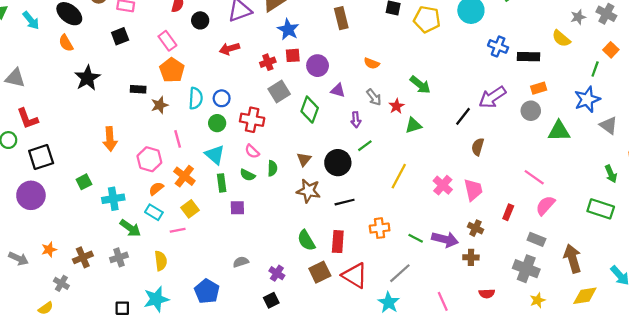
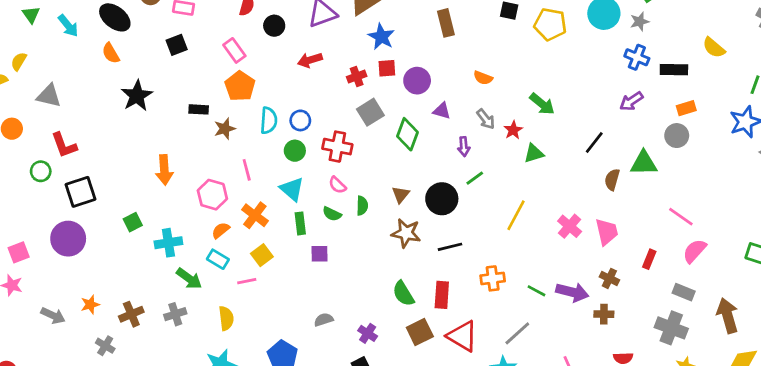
gray star: (578, 17) -> (640, 22), moved
purple arrow: (492, 97) -> (631, 101), moved, size x0.7
green triangle: (559, 131) -> (644, 163), moved

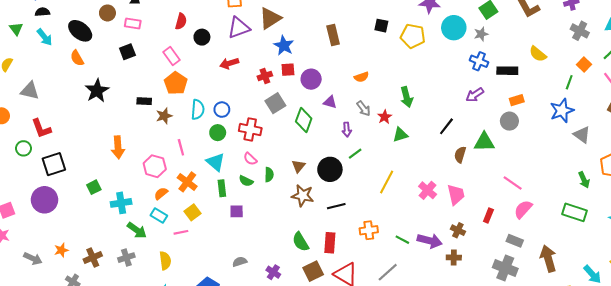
orange semicircle: (483, 78) -> (361, 77), turned -40
green arrow: (542, 104) -> (407, 97), turned 36

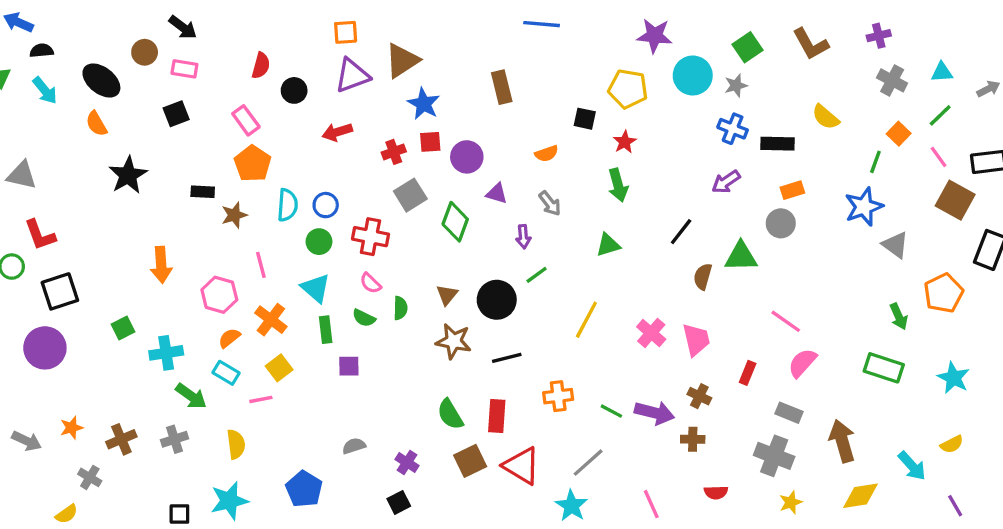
black square: (381, 26) -> (585, 119), moved
red star: (385, 117) -> (625, 142), moved

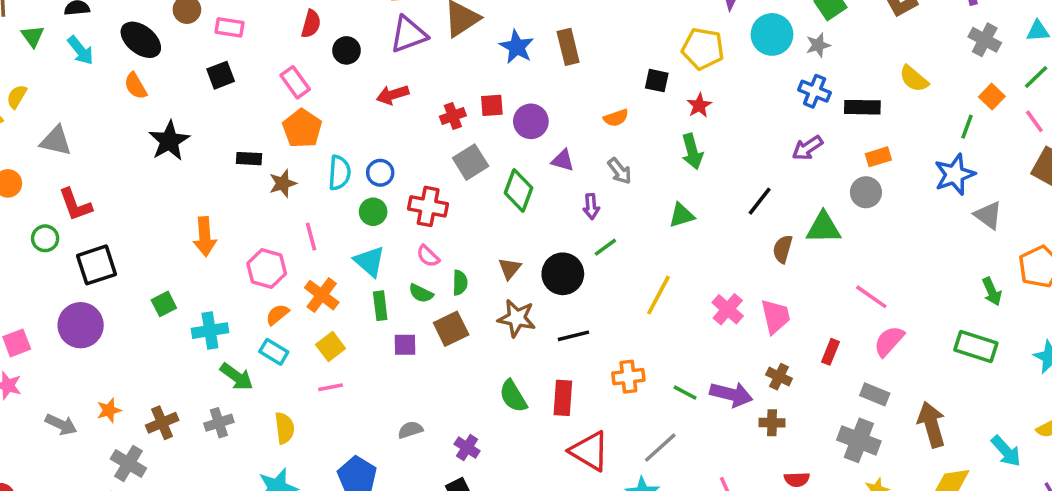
blue star: (424, 104) -> (517, 47), moved
pink line: (261, 399) -> (331, 387), moved
brown square: (470, 461) -> (451, 329), moved
gray cross: (90, 477) -> (128, 463), size x1.4

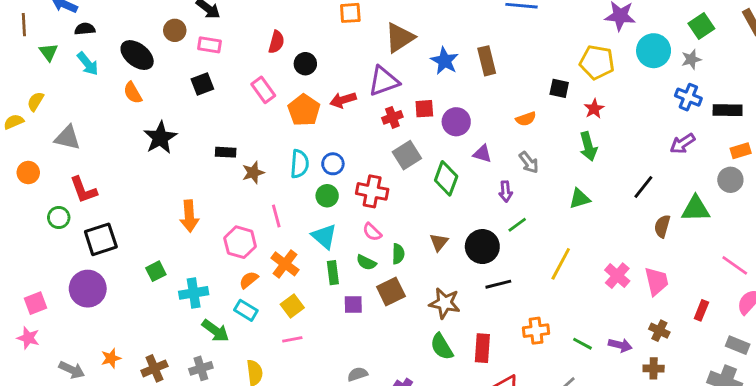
purple triangle: (409, 34) -> (384, 81), moved
orange pentagon: (302, 128) -> (304, 110), moved
brown star: (517, 318) -> (445, 303), moved
black line: (573, 336) -> (498, 284), moved
purple arrow: (731, 394) -> (620, 345), size x0.7

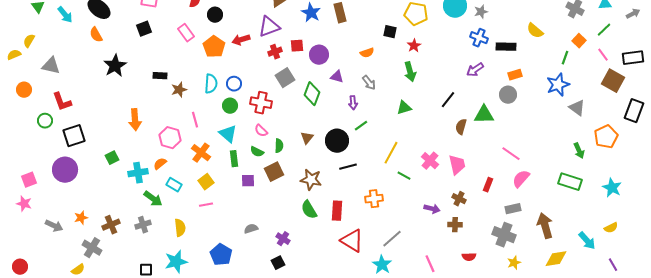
orange semicircle: (249, 280) -> (160, 164), moved
green line: (582, 344) -> (404, 176), moved
gray rectangle: (738, 345) -> (513, 209), turned -35

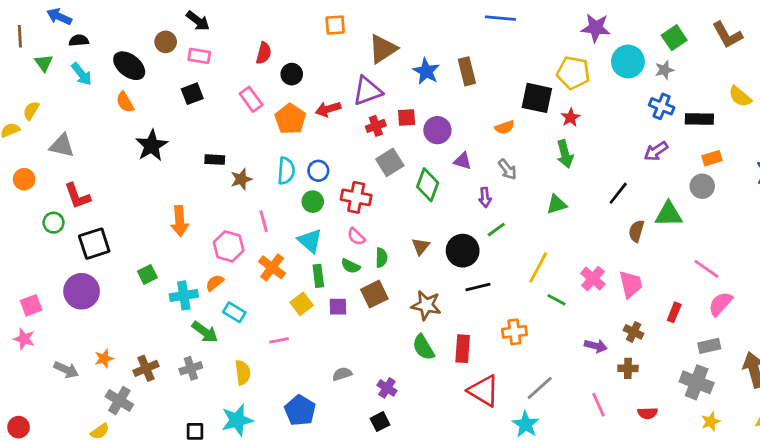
black square: (390, 32) -> (537, 98), size x1.6
yellow square: (206, 182) -> (302, 304), moved
pink line: (430, 264) -> (599, 405), moved

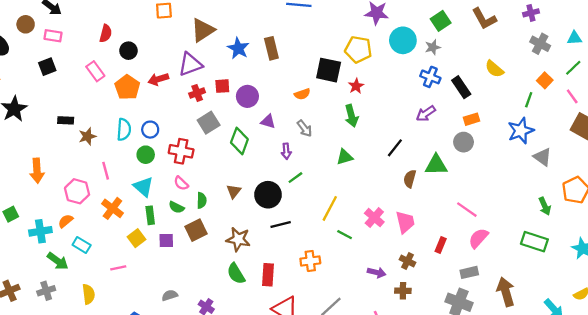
black rectangle: (699, 119) -> (461, 87), turned 55

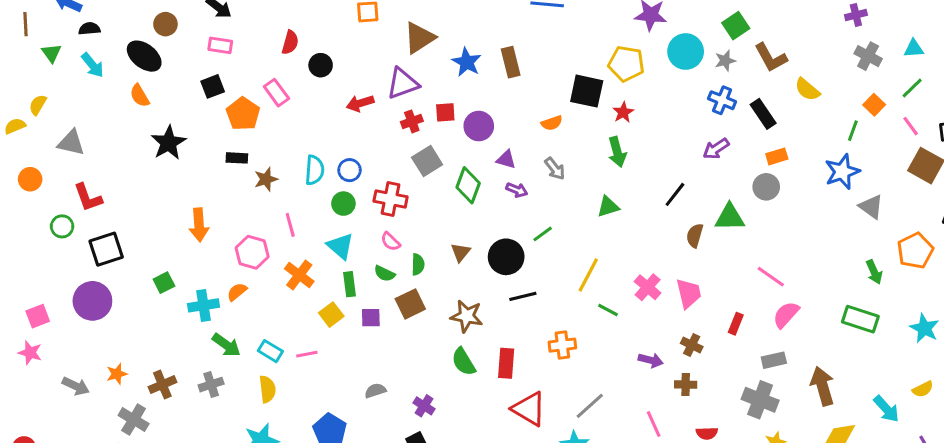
brown L-shape: (484, 19) -> (771, 58), moved
brown circle: (26, 24) -> (165, 24), moved
orange pentagon: (127, 87) -> (243, 114), moved
purple arrow: (286, 151) -> (517, 190), moved, turned -63
cyan rectangle: (82, 245) -> (270, 351), moved

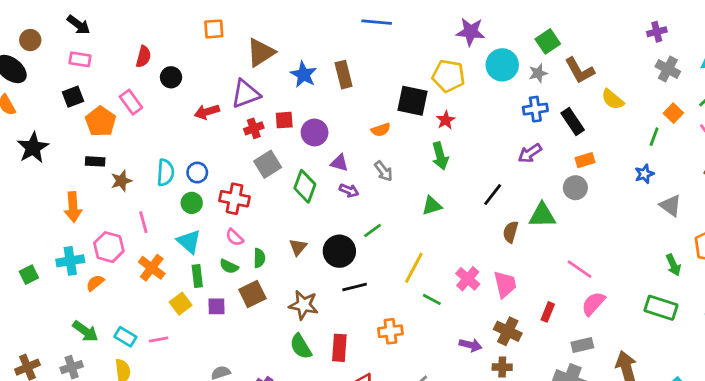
blue cross: (722, 100) -> (535, 109), turned -30
blue star: (842, 172) -> (644, 174), size x0.6
orange arrow: (199, 225) -> (73, 207), moved
cyan cross: (203, 305) -> (70, 261), moved
brown cross: (692, 345) -> (508, 331), size x1.4

